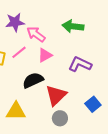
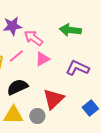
black semicircle: (33, 80) -> (17, 87), moved
gray circle: (60, 118) -> (37, 116), moved

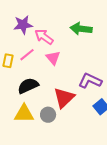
pink triangle: (42, 59) -> (53, 58), turned -42
purple L-shape: (77, 68) -> (90, 81), moved

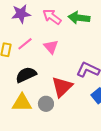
pink arrow: (44, 37) -> (52, 17), moved

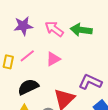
pink triangle: (51, 47) -> (53, 59), turned 42

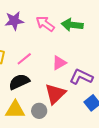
pink line: (27, 56) -> (24, 59), moved
pink triangle: (53, 59) -> (59, 63), moved

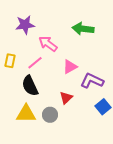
pink arrow: (45, 24) -> (48, 44), moved
black semicircle: (19, 82) -> (30, 86), turned -90
red triangle: (55, 94) -> (66, 98), size x0.6

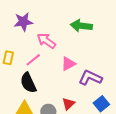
red triangle: (66, 98) -> (68, 104), moved

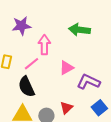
pink arrow: (46, 41) -> (44, 45), turned 54

